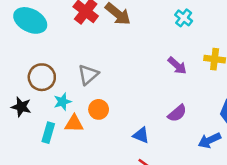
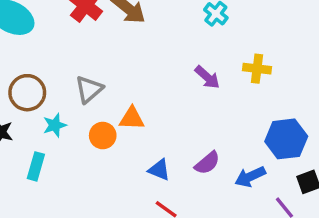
purple semicircle: (177, 113) -> (207, 163), moved
orange triangle: (74, 124) -> (132, 118), moved

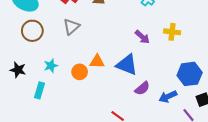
gray triangle: (89, 89) -> (71, 27), moved
brown circle: (27, 93) -> (32, 31), moved
blue triangle: (159, 170) -> (127, 65), moved, size x1.6

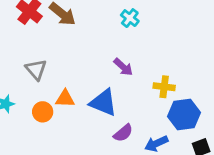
gray triangle: (71, 27) -> (36, 70), moved, turned -30
yellow cross: (172, 32) -> (164, 87), moved

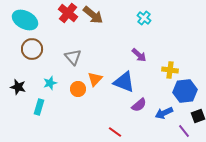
orange triangle: (65, 99) -> (95, 79), turned -49

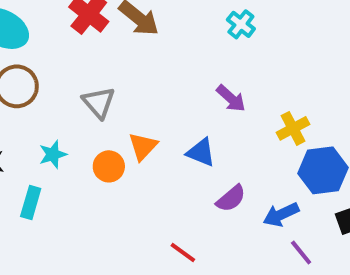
yellow cross: (170, 70) -> (293, 128), turned -35
blue triangle: (124, 82) -> (201, 152), size x0.7
purple line: (184, 131) -> (301, 253), moved

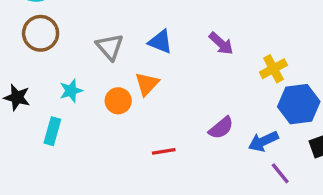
blue triangle: (201, 152) -> (160, 42), moved
red line: (183, 253) -> (164, 151), moved, turned -45

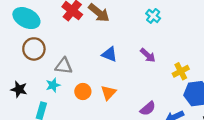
gray triangle: (110, 47) -> (64, 66), moved, turned -42
orange triangle: (147, 84) -> (108, 93), moved

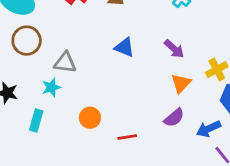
orange circle: (83, 91) -> (90, 118), moved
orange triangle: (108, 93) -> (181, 83), moved

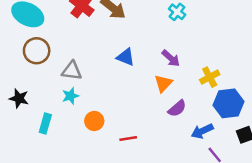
orange triangle: (181, 83) -> (163, 83), moved
cyan star: (51, 87) -> (70, 96), moved
purple semicircle: (174, 118) -> (177, 108), moved

